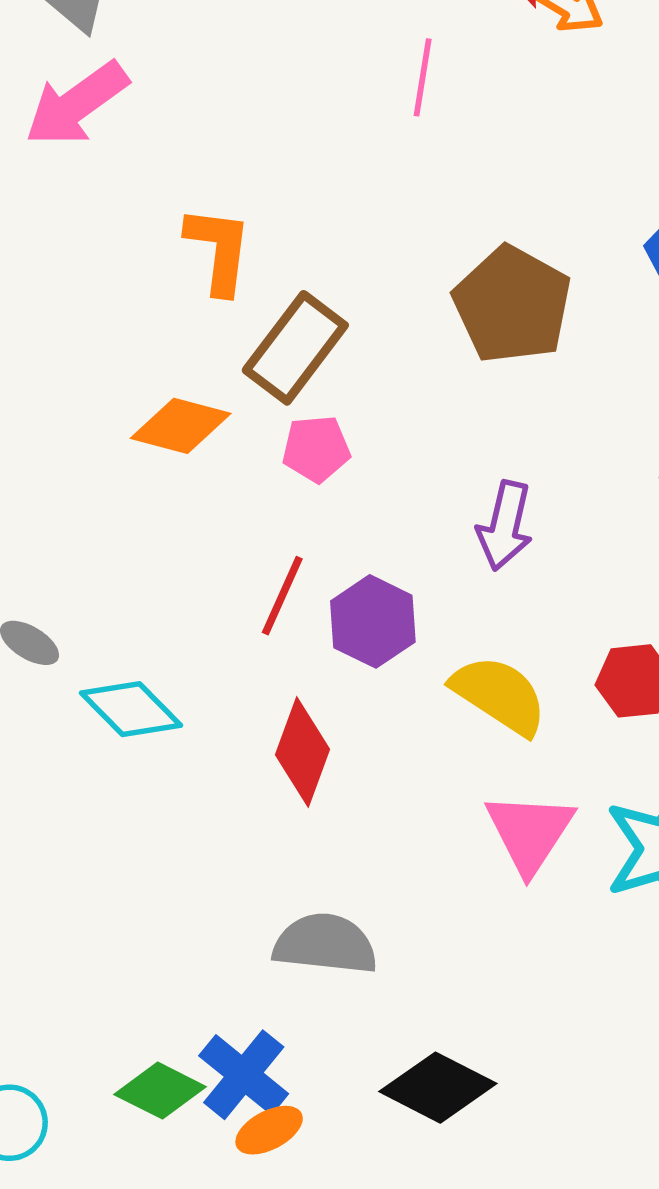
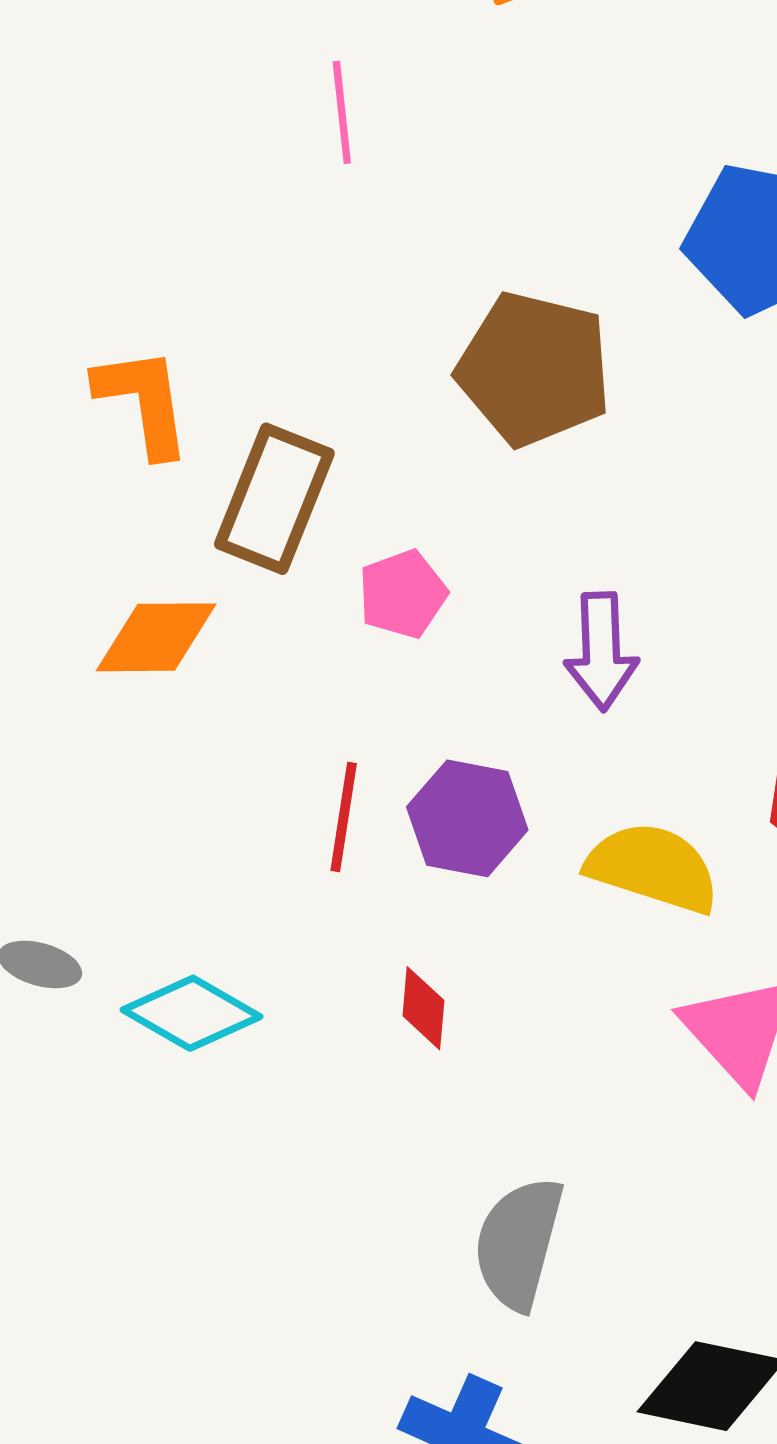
pink pentagon: (316, 449) -> (403, 594), moved
red diamond: (303, 752) -> (423, 1008), size x0.6
gray semicircle: (325, 944) -> (519, 1243), turned -66

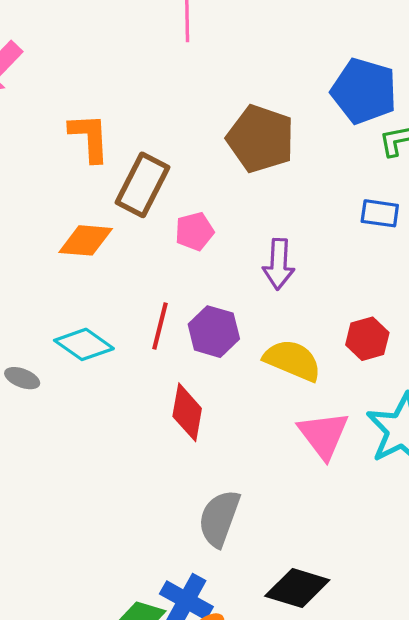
red diamond: (423, 1008) -> (187, 412), size x1.6
cyan diamond: (192, 1013) -> (84, 344), moved

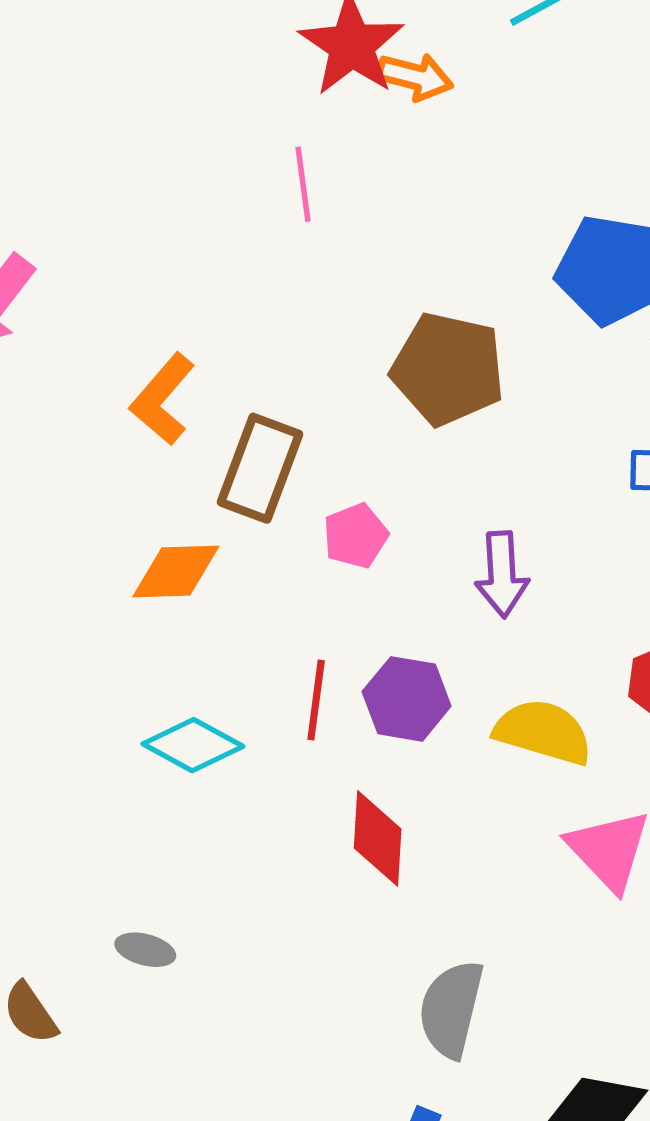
orange L-shape: (89, 137) -> (163, 399), turned -130
gray ellipse: (22, 378) -> (145, 950), moved

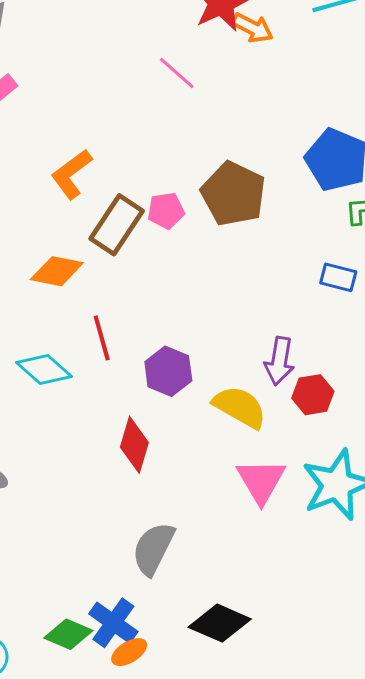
pink line: (303, 184) -> (177, 73), turned -54
pink pentagon: (356, 536) -> (166, 211), moved
purple arrow: (502, 574) -> (279, 361), moved
red line: (316, 700) -> (102, 338), moved, turned -36

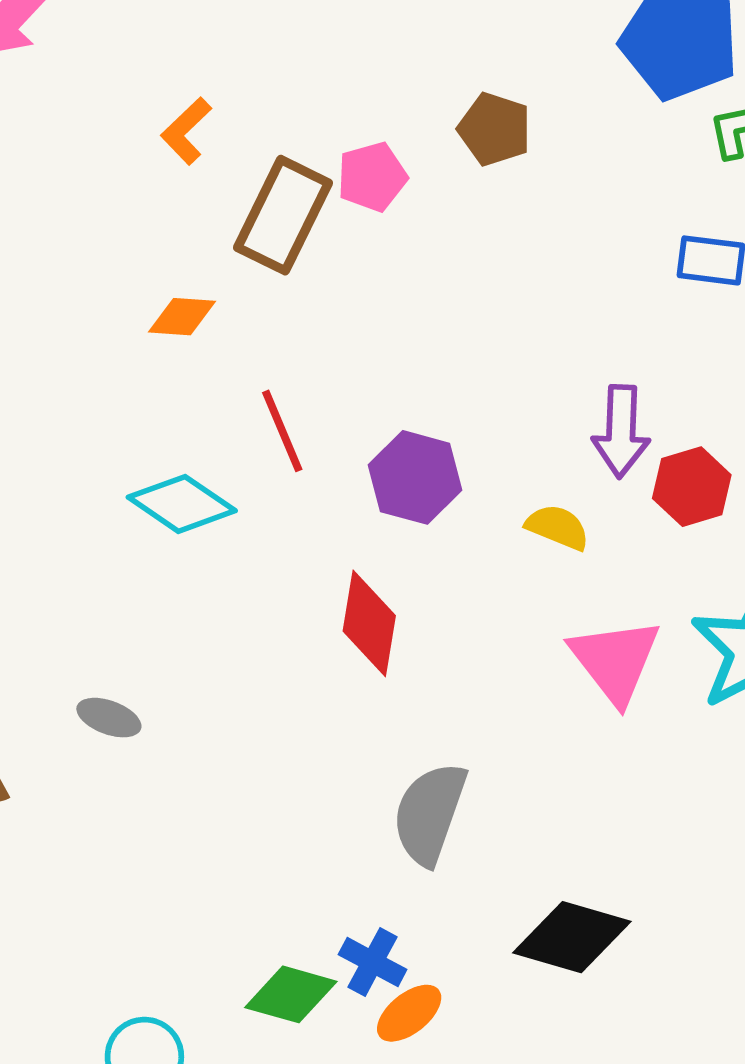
orange L-shape: (71, 174) -> (186, 131), size x0.7
brown pentagon: (233, 194) -> (495, 129), size x0.6
orange diamond: (57, 271) -> (182, 317), size x0.7
yellow semicircle: (240, 407) -> (558, 527), size x0.6
blue cross: (113, 623) -> (373, 962), size x0.7

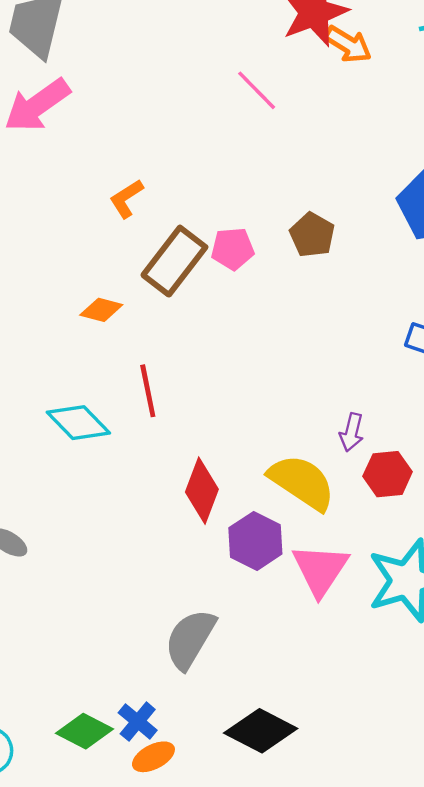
purple arrow: (621, 431) -> (352, 432), size x0.7
purple hexagon: (415, 477) -> (255, 541), moved
yellow semicircle: (558, 527) -> (302, 482), size x1.8
red diamond: (369, 623) -> (202, 491), moved

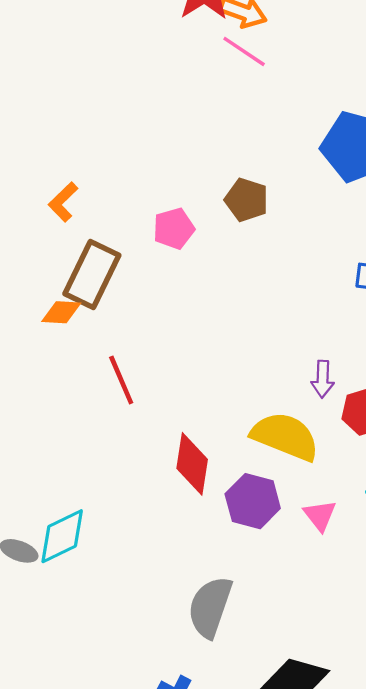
pink line: (257, 90) -> (244, 51), moved
brown rectangle: (174, 261) -> (92, 275), moved
cyan diamond: (78, 423) -> (62, 536), moved, turned -60
pink triangle: (320, 570) -> (320, 515), size x0.6

